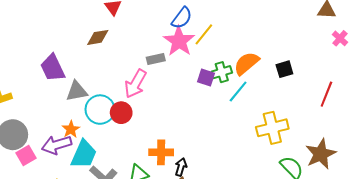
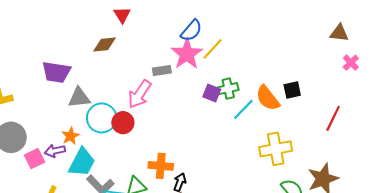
orange semicircle: (246, 63) -> (268, 98), moved, turned -92
purple trapezoid: (53, 68) -> (56, 72), turned -60
purple arrow: (57, 145) -> (55, 151), size x0.7
pink square: (26, 156) -> (35, 159), moved

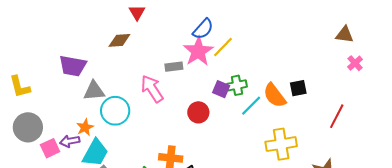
pink arrow: (140, 94) -> (152, 89), turned 112
red circle: (123, 123) -> (198, 112), moved

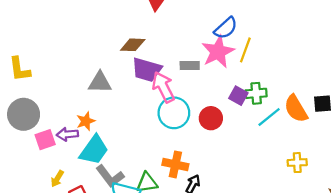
brown diamond: (119, 40) -> (133, 45), moved
yellow line: (223, 47) -> (245, 50), turned -30
purple trapezoid: (73, 66) -> (147, 70), moved
cyan circle: (115, 111) -> (174, 113), moved
yellow cross: (281, 144) -> (297, 163), size x0.6

